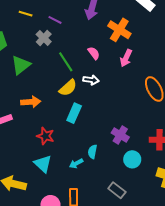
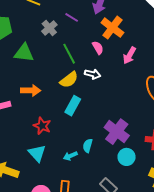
purple line: (55, 20) -> (72, 17), moved
orange cross: (119, 30) -> (112, 28), moved
green triangle: (21, 65) -> (24, 53), turned 40
purple cross: (120, 135) -> (117, 132), size x1.4

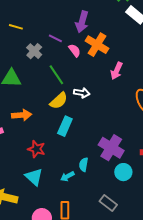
pink semicircle: (98, 48) -> (75, 50), moved

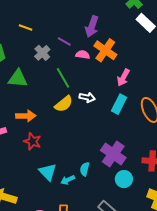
pink semicircle: (75, 50) -> (83, 55), turned -48
cyan rectangle: (65, 126) -> (119, 104), moved
red star: (36, 149) -> (32, 141), moved
cyan triangle: (34, 177) -> (48, 172), moved

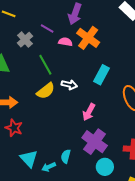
pink arrow: (123, 78) -> (89, 112), moved
cyan rectangle: (119, 104) -> (102, 75), moved

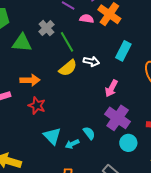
gray cross: (25, 40) -> (46, 28), moved
cyan semicircle: (66, 156) -> (89, 133), turned 128

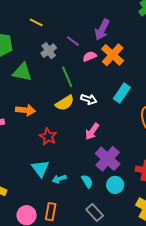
pink semicircle: (87, 19) -> (90, 56), turned -40
gray cross: (46, 28) -> (49, 51), moved
pink arrow: (111, 88) -> (92, 131), moved
red star: (37, 106) -> (48, 137), moved
cyan semicircle: (89, 133) -> (87, 181), moved

